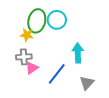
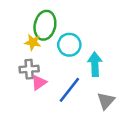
cyan circle: (57, 20) -> (69, 45), moved

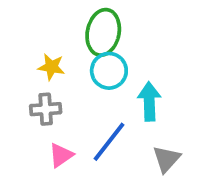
green ellipse: (45, 25) -> (103, 32), moved
pink triangle: (39, 83) -> (61, 155), moved

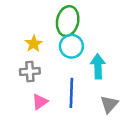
yellow star: (51, 67) -> (34, 44), turned 30
blue line: (109, 142) -> (71, 93), turned -36

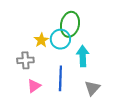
green ellipse: (68, 21) -> (70, 24), moved
yellow star: (34, 44) -> (41, 40), moved

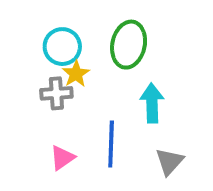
cyan circle: (60, 39) -> (62, 47), moved
gray cross: (25, 60) -> (56, 93), moved

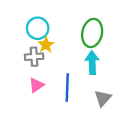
green ellipse: (129, 45) -> (92, 33), moved
pink triangle: (62, 158) -> (36, 85), moved

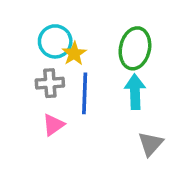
yellow star: (46, 45) -> (74, 54), moved
blue line: (67, 88) -> (85, 93), moved

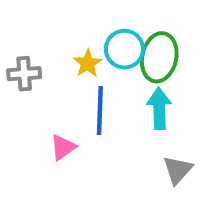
cyan circle: (55, 41) -> (124, 49), moved
gray cross: (50, 83) -> (24, 74), moved

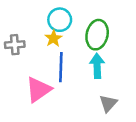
cyan circle: (124, 49) -> (60, 20), moved
pink triangle: (63, 147) -> (38, 90), size x1.6

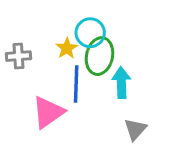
cyan circle: (60, 20) -> (90, 33), moved
green ellipse: (97, 35) -> (100, 56), moved

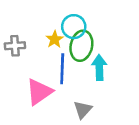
gray triangle: (135, 129) -> (83, 110), moved

